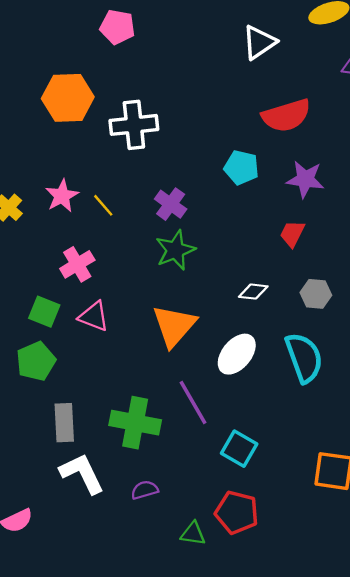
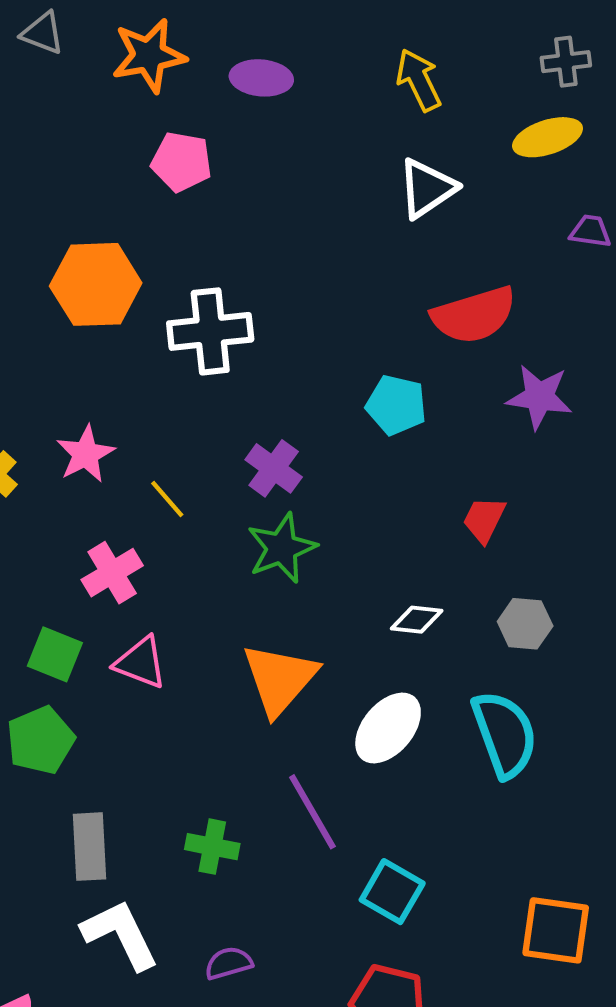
purple star: (305, 179) -> (539, 397), moved
yellow line: (103, 205) -> (167, 499), moved
green cross: (135, 423) -> (212, 847), size x0.6

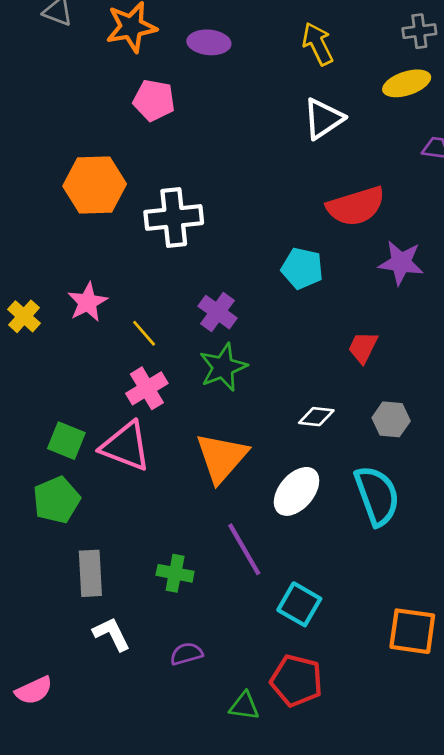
pink cross: (112, 573) -> (147, 388), moved
pink triangle: (141, 663) -> (126, 446), size x1.4
white L-shape: (120, 934) -> (112, 634), size x0.7

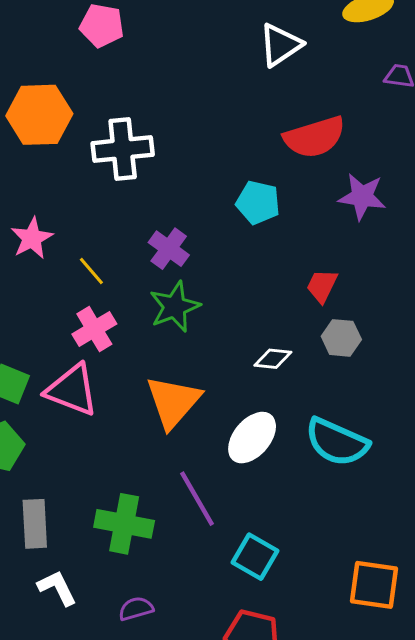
gray hexagon: (391, 419) -> (341, 338), moved
cyan semicircle: (377, 496) -> (337, 442), turned 134
green cross: (175, 573) -> (124, 524), size x1.5

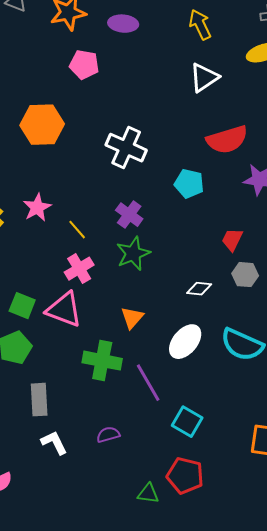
white cross: (123, 149) -> (126, 148), moved, turned 30
orange triangle: (173, 402) -> (132, 318), size x0.6
green cross: (124, 524) -> (102, 361), moved
purple semicircle: (136, 609) -> (108, 435), moved

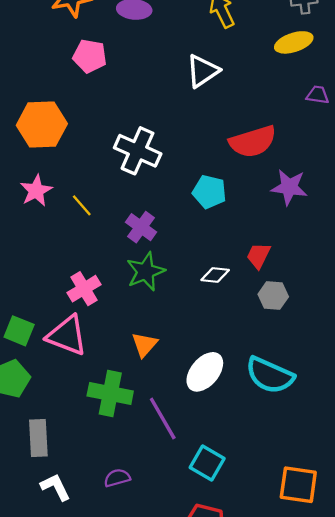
white triangle: (204, 78) -> (203, 71), moved
pink star: (37, 208) -> (36, 191), moved
yellow line: (77, 230) -> (82, 205), moved
white diamond: (199, 289) -> (215, 275), moved

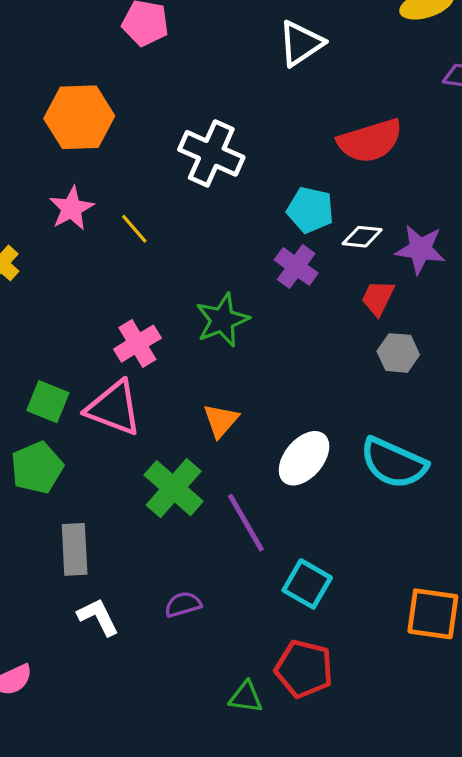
purple star: (289, 187) -> (420, 249), moved
purple cross: (141, 227) -> (296, 267), moved
white diamond: (215, 275) -> (362, 237), moved
green cross: (110, 394) -> (174, 488), turned 30

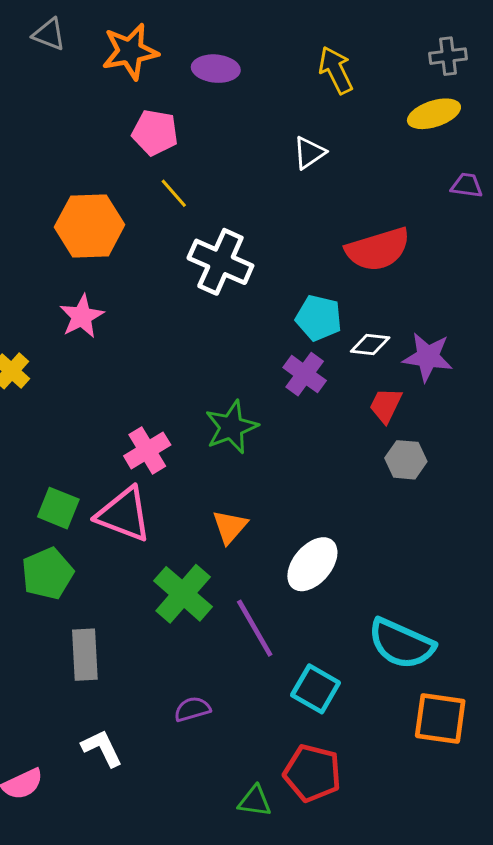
white triangle: (301, 43) -> (309, 153), size x0.7
yellow line: (134, 229) -> (174, 193), moved
cyan semicircle: (394, 463) -> (401, 644), moved
white L-shape: (98, 617) -> (102, 748), moved

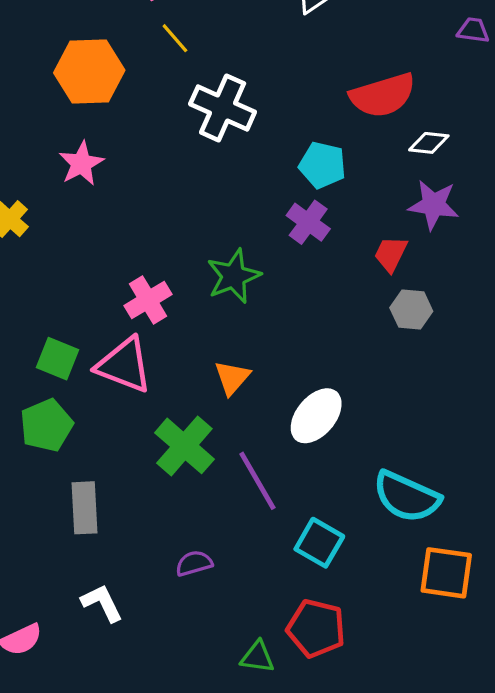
white diamond: (370, 344) -> (429, 143), moved

